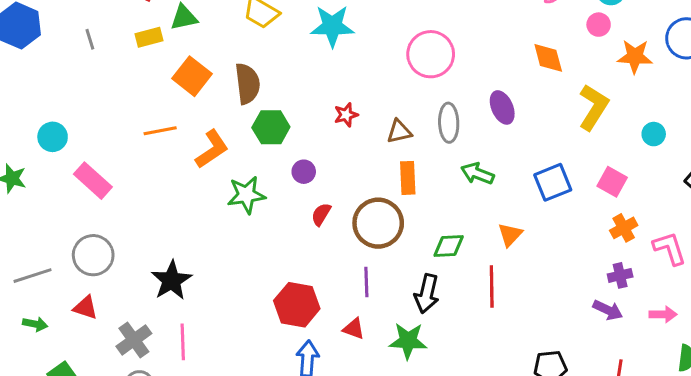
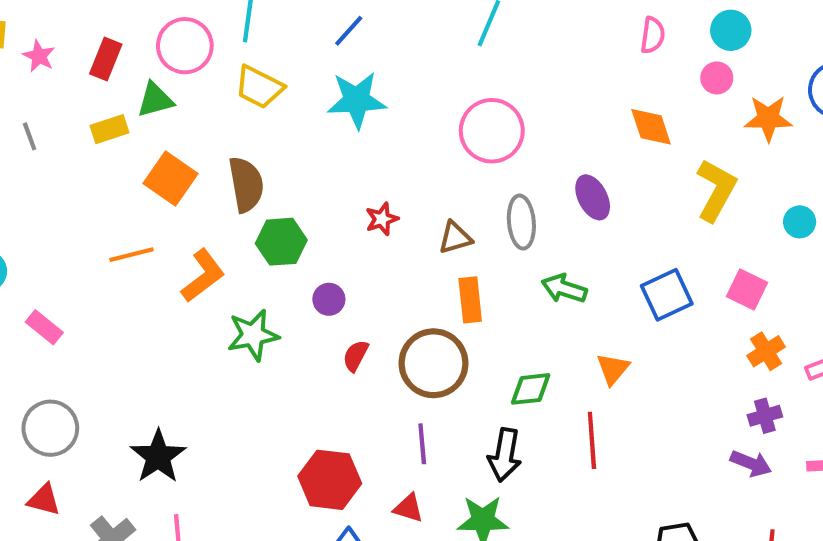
pink rectangle: (93, 181) -> (44, 327), size x0.7

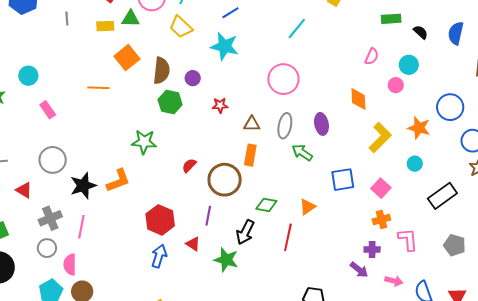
orange star: (768, 118) -> (419, 128), moved
orange L-shape: (203, 276) -> (118, 181), moved
green arrow: (564, 289) -> (302, 152), moved
purple circle: (329, 299) -> (193, 78), moved
gray circle: (50, 428) -> (53, 160), moved

